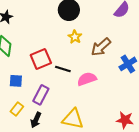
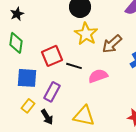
yellow star: (75, 37) -> (86, 34), size x1.6
blue square: (16, 81) -> (27, 78), size x1.5
black arrow: (36, 120) -> (47, 117), turned -56

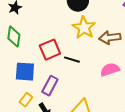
brown arrow: (112, 44) -> (110, 38), turned 35
pink semicircle: (98, 76) -> (110, 70), moved

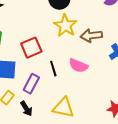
black line: (72, 60) -> (53, 69), moved, turned 56
pink semicircle: (110, 70) -> (78, 66), moved, turned -138

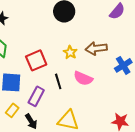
yellow star: (65, 26) -> (70, 52), moved, size x0.6

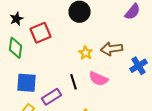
red square: (36, 60) -> (40, 33), moved
purple rectangle: (36, 96) -> (52, 97), turned 30

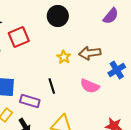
pink semicircle: (98, 79) -> (90, 86), moved
purple rectangle: (52, 97) -> (30, 101), turned 48

